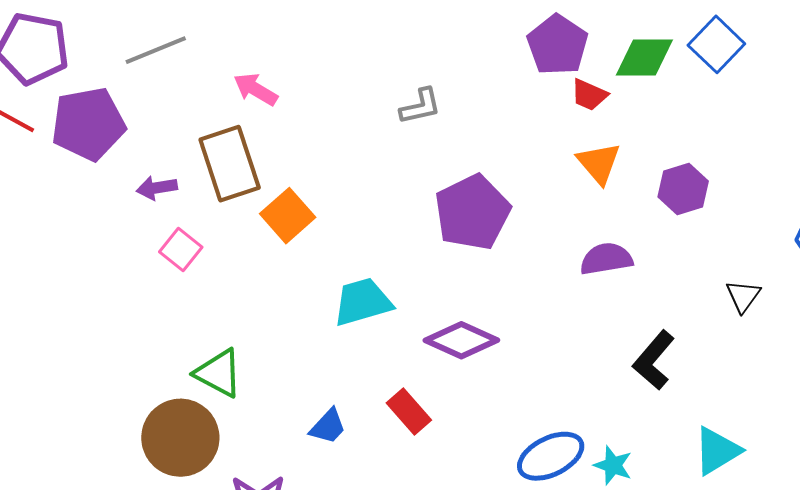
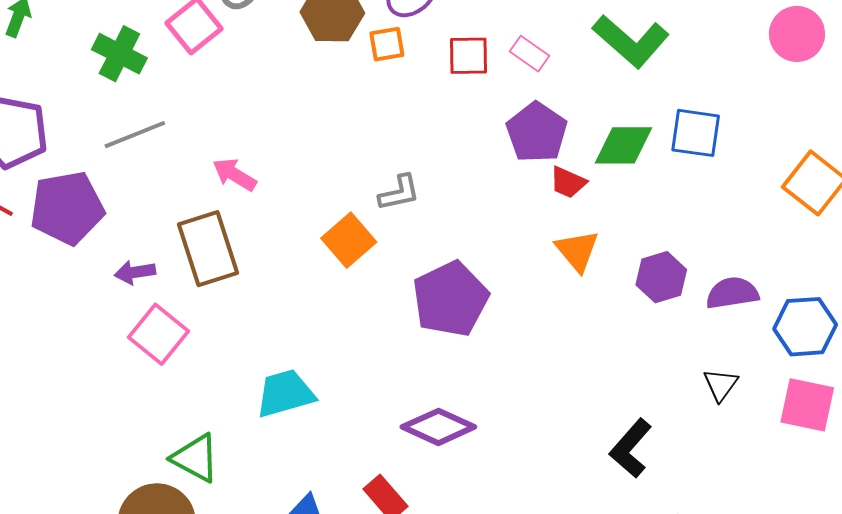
blue square: (716, 44) -> (696, 133), turned -36
orange square: (288, 216) -> (349, 240), moved
pink square: (181, 250) -> (158, 334), size x1.4
purple semicircle: (606, 259) -> (732, 293), moved
cyan trapezoid: (363, 302) -> (285, 393), moved

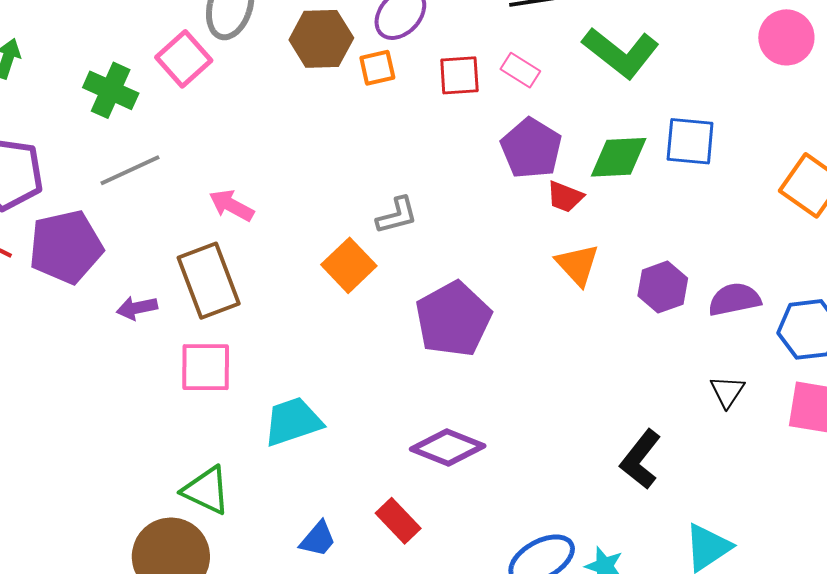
pink square: (158, 334) -> (206, 367), moved, turned -36

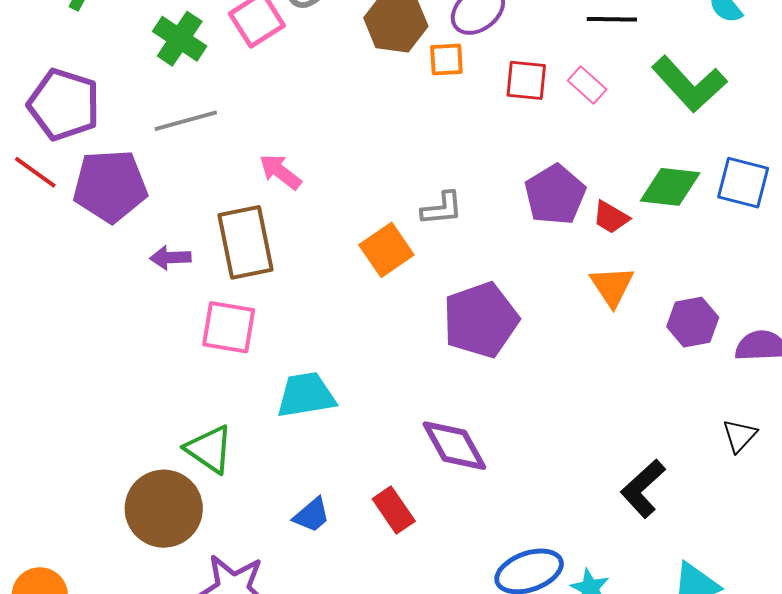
purple pentagon: (531, 148) -> (555, 195), moved
purple diamond: (448, 447) -> (454, 446), turned 30

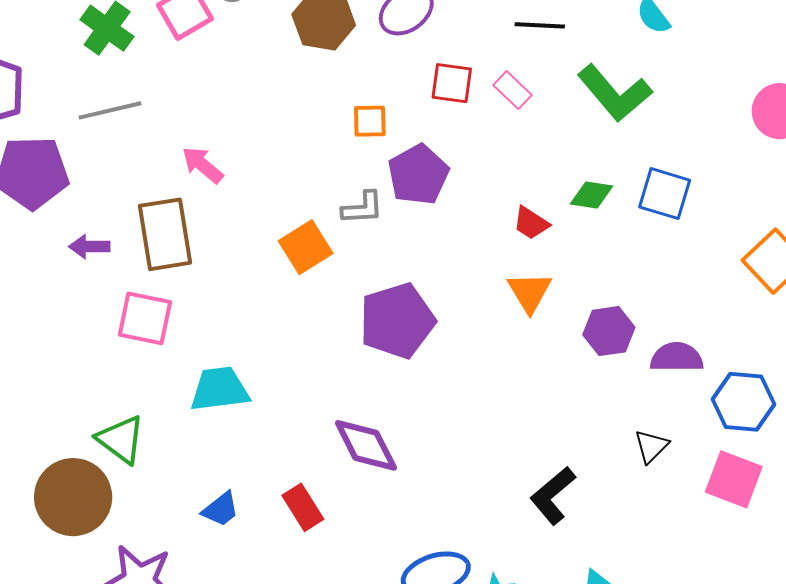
orange square: (446, 60) -> (370, 121), moved
green diamond: (670, 187) -> (591, 195), size x0.7
purple pentagon: (555, 195) -> (418, 175), moved

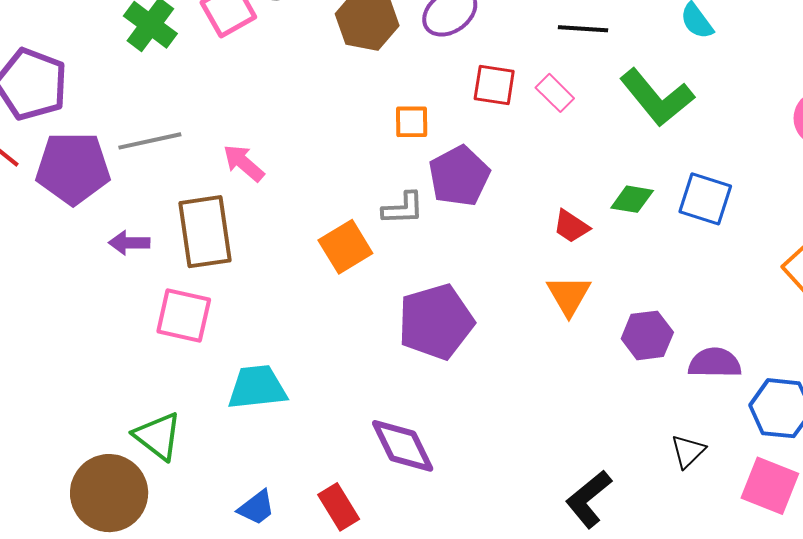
gray line: (110, 110) -> (150, 141), moved

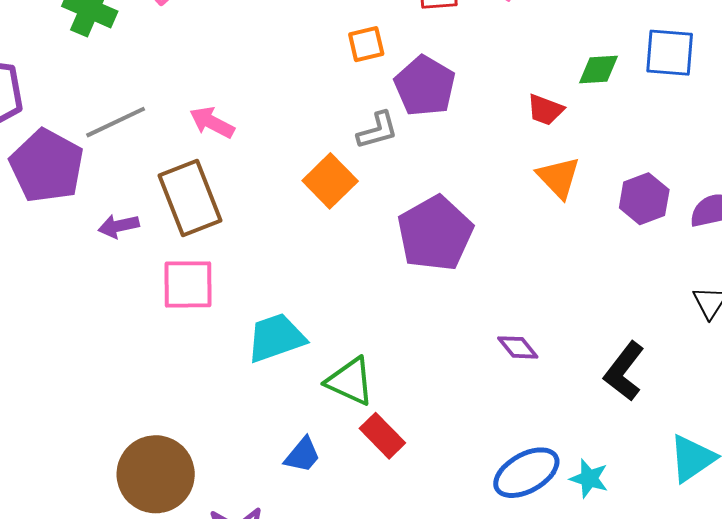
purple pentagon: (73, 168) -> (47, 166), turned -30
green triangle: (158, 436) -> (350, 381), moved
purple diamond: (403, 446) -> (518, 347), moved, size x0.6

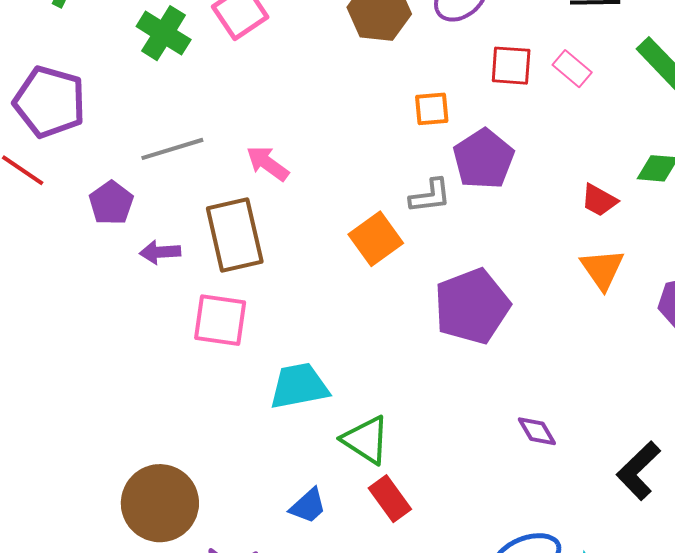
purple pentagon: (47, 166) -> (111, 203), moved, size x0.6

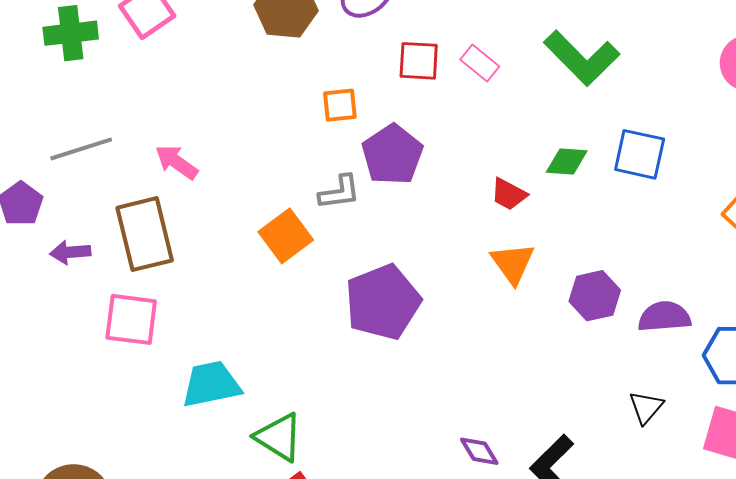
green cross: (164, 33) -> (71, 33), turned -38
purple diamond: (537, 431) -> (479, 451), moved

